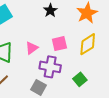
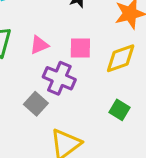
green square: (80, 79) -> (119, 110), moved, turned -32

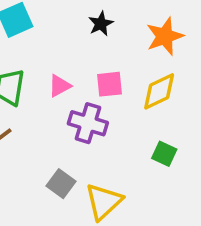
gray square: (36, 104) -> (61, 184), moved

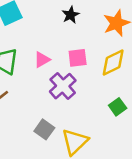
purple cross: (88, 123) -> (63, 86), turned 32
green square: (164, 154) -> (118, 107), turned 30

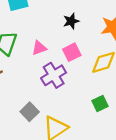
black star: (71, 15) -> (71, 21), moved
pink square: (78, 58) -> (72, 52), turned -30

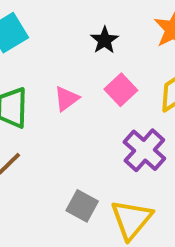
purple cross: (54, 75) -> (144, 150), moved

